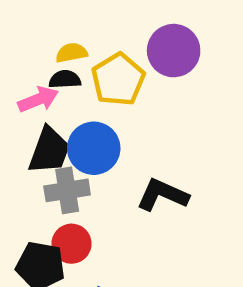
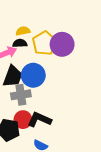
purple circle: (174, 51) -> (62, 44), moved
black L-shape: (163, 195) -> (39, 120), moved

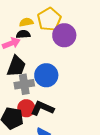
yellow pentagon: (45, 43) -> (49, 19), moved
blue circle: (33, 75) -> (46, 75), moved

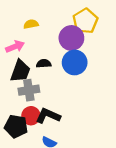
yellow pentagon: (49, 19) -> (85, 21), moved
black semicircle: (23, 34) -> (44, 64), moved
blue circle: (46, 75) -> (75, 62), moved

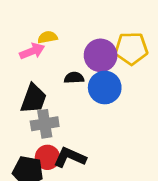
yellow pentagon: (85, 21) -> (131, 48), moved, turned 30
pink arrow: (15, 47) -> (32, 51), moved
black semicircle: (44, 64) -> (74, 78), moved

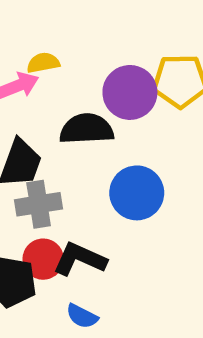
black semicircle: (74, 78) -> (87, 129), size x1.6
blue circle: (105, 87) -> (137, 193), moved

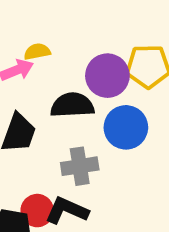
blue circle: (137, 193) -> (126, 127), moved
gray cross: (39, 204) -> (80, 166), moved

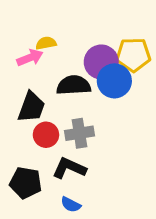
blue circle: (126, 127) -> (114, 81), moved
red circle: (37, 211) -> (46, 135), moved

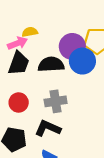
black trapezoid: (31, 107) -> (19, 63), moved
red circle: (46, 135) -> (19, 102), moved

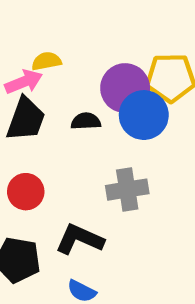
black semicircle: (51, 64) -> (86, 121), size x0.6
gray cross: (56, 101) -> (127, 190), moved

